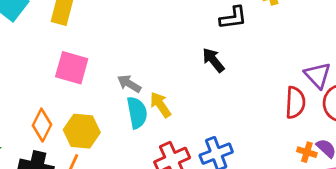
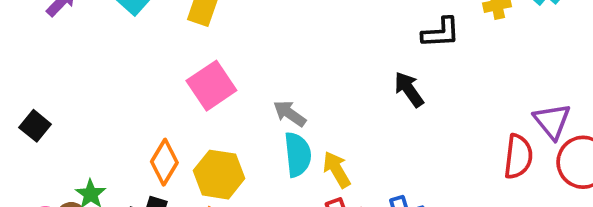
pink square: (72, 68) -> (211, 86), turned 36
yellow arrow: (160, 105) -> (337, 169), moved

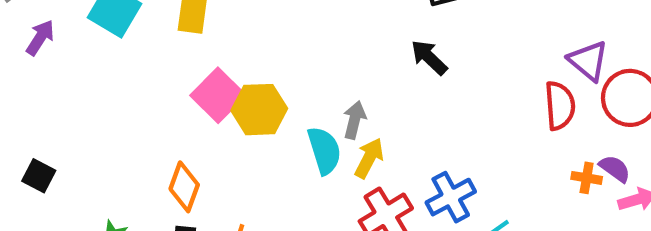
gray arrow: (290, 114) -> (354, 120), moved, turned 80
yellow arrow: (337, 169) -> (369, 158), turned 69
yellow hexagon: (219, 175) -> (259, 110), moved

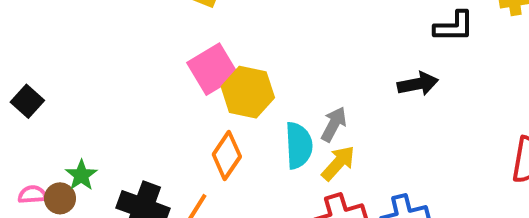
black arrow: (429, 57) -> (418, 84), turned 111
orange diamond: (184, 187) -> (227, 155), moved

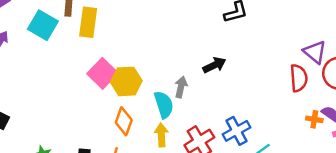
black arrow: (418, 84) -> (214, 65), moved
yellow arrow: (338, 163) -> (161, 135), moved, turned -30

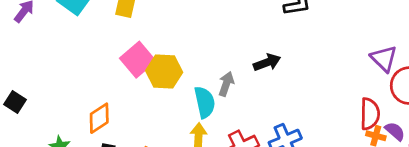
red semicircle: (299, 78) -> (370, 114), moved
orange diamond: (124, 121) -> (99, 118), moved, turned 32

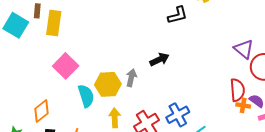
yellow hexagon: (164, 71) -> (108, 84), moved
cyan semicircle: (205, 102) -> (86, 96), moved

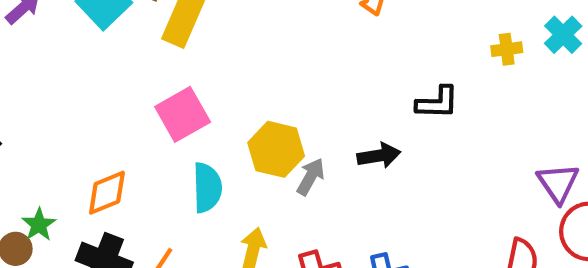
black L-shape: (178, 15) -> (437, 103), moved
yellow hexagon: (108, 84) -> (276, 149), moved

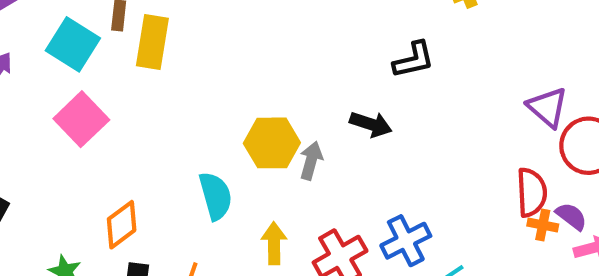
pink square: (183, 114) -> (81, 119), moved
black arrow: (379, 156) -> (371, 124), turned 42

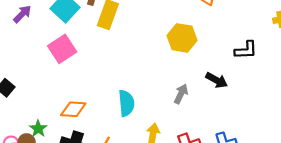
yellow hexagon: (272, 143) -> (182, 38), moved
orange diamond: (122, 225) -> (73, 109), turned 30

